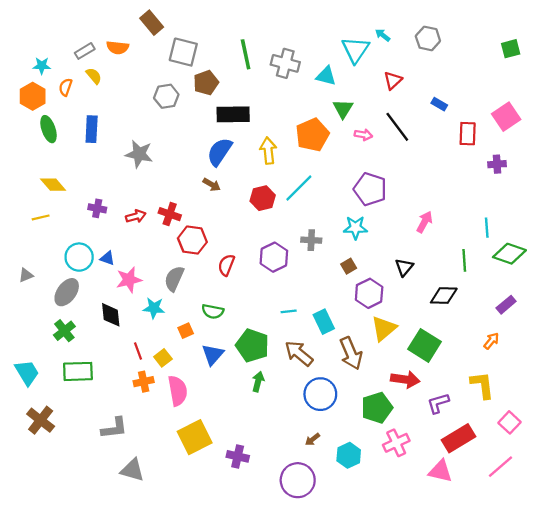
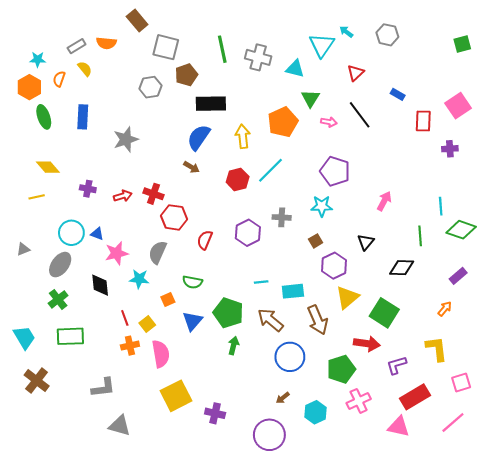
gray star: (139, 154) -> (126, 139), turned -30
cyan rectangle: (324, 322) -> (293, 291), turned -70
pink square: (509, 422) -> (461, 383), turned 30

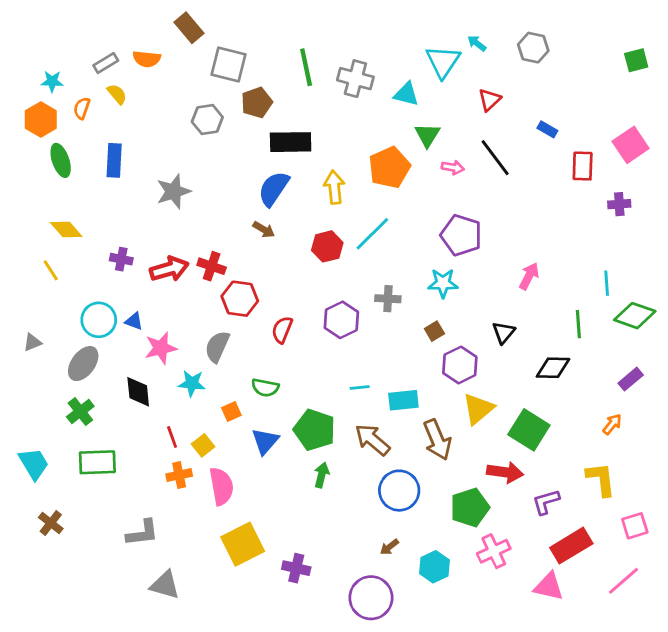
red arrow: (123, 196) -> (169, 269), size x1.5
yellow line: (37, 197) -> (51, 270), turned 70
brown cross: (37, 380) -> (51, 523), size x0.7

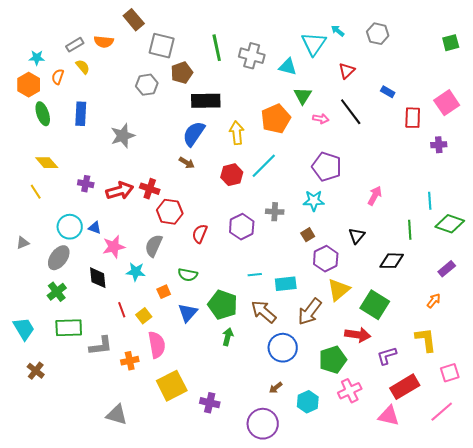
brown arrow: (437, 440) -> (310, 312), turned 60
orange cross: (179, 475) -> (130, 361), moved
gray L-shape: (142, 533) -> (101, 346), moved

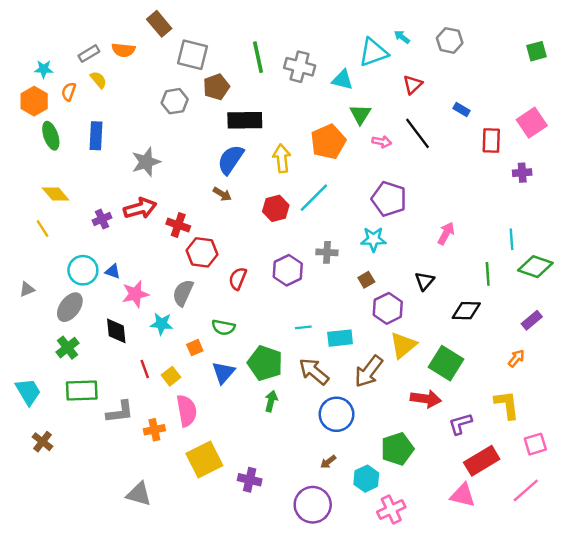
cyan triangle: (314, 44) -> (373, 52), turned 36
purple cross: (86, 184) -> (102, 219), turned -35
red arrow: (120, 191) -> (140, 208), moved
green pentagon: (333, 360) -> (397, 449), moved
pink cross: (350, 391) -> (391, 509), moved

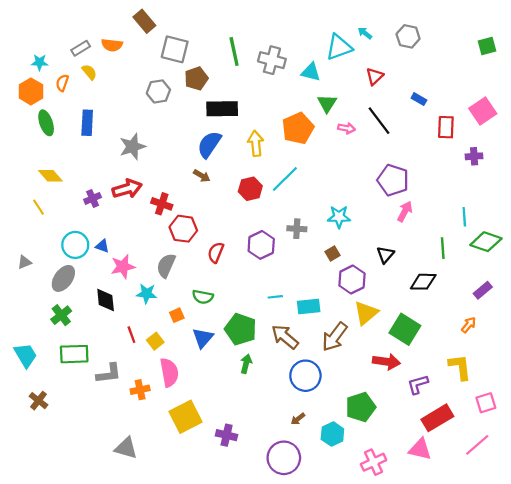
purple pentagon: (389, 199) -> (393, 180), moved
pink cross: (391, 509) -> (374, 462), moved

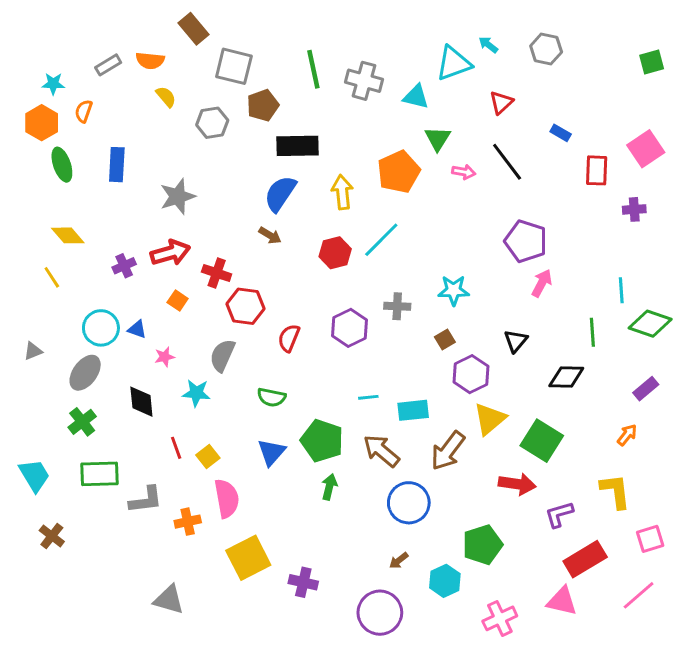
yellow semicircle: (89, 72) -> (166, 97), moved
pink star: (123, 267) -> (165, 357), size x0.6
orange square: (177, 315) -> (178, 300), moved, turned -32

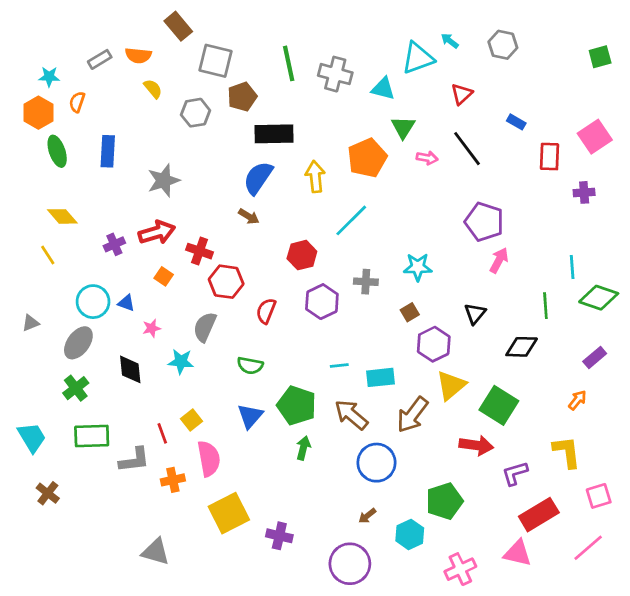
red hexagon: (335, 253) -> (302, 255), moved
red line: (176, 448) -> (162, 433), moved

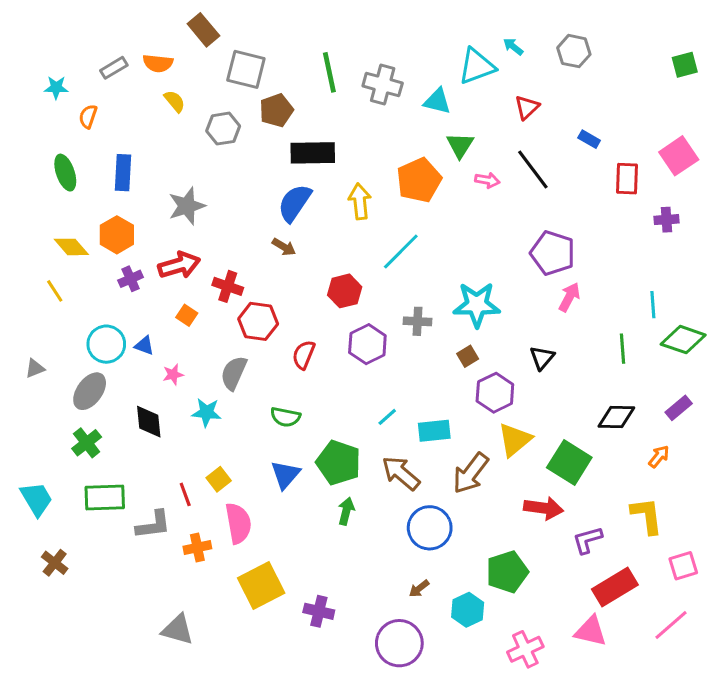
orange hexagon: (38, 113) -> (117, 235), moved
cyan star: (418, 267) -> (477, 305), size x1.4
black diamond: (522, 347) -> (616, 417), moved
cyan line: (339, 365) -> (387, 417), turned -36

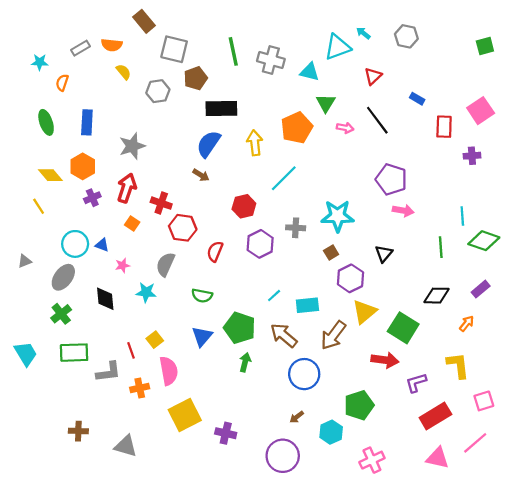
red arrow: (179, 265) -> (127, 188), turned -56
pink arrow: (569, 297) -> (403, 211), turned 72
brown cross: (55, 563) -> (78, 431), moved, turned -36
pink triangle: (591, 631) -> (438, 458), moved

